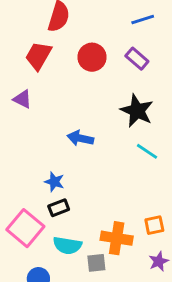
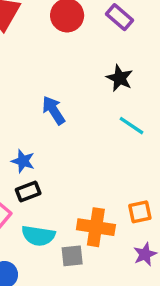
black star: (137, 111) -> (120, 78), size x0.7
blue arrow: (80, 138) -> (54, 110), turned 45

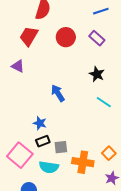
orange square: (140, 212) -> (109, 153), turned -32
gray square: (72, 256) -> (61, 147), moved

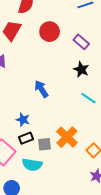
purple rectangle: (97, 38) -> (81, 42), moved
orange cross: (83, 162) -> (67, 137), moved, turned 35

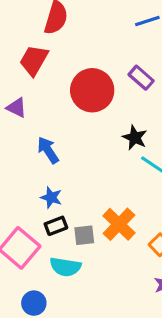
red circle: (50, 32) -> (92, 90), moved, size x1.4
black star: (81, 69) -> (135, 138), moved
blue arrow: (41, 89) -> (48, 150), moved

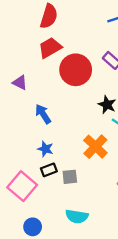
red trapezoid: (34, 60) -> (50, 48), moved, turned 30
orange cross: (119, 224) -> (95, 147), moved
cyan semicircle: (65, 267) -> (77, 216), moved

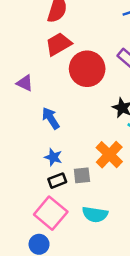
gray square: (70, 177) -> (82, 175), moved
pink square: (22, 186) -> (51, 213), moved
cyan semicircle: (77, 216) -> (95, 214), moved

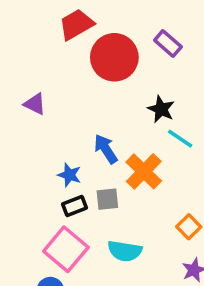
purple triangle: (25, 83) -> (35, 104), moved
blue arrow: (51, 118) -> (106, 149), moved

